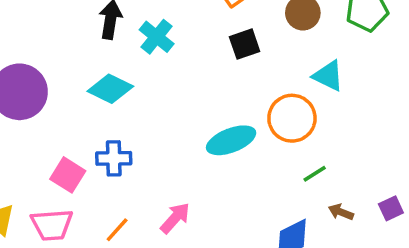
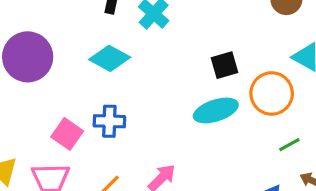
black square: (245, 44) -> (225, 65), moved

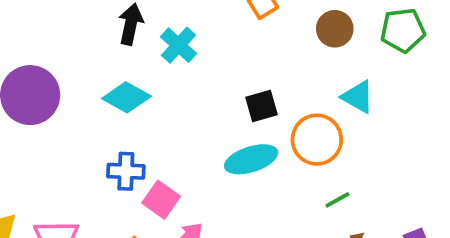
pink square: (67, 134) -> (161, 200), moved

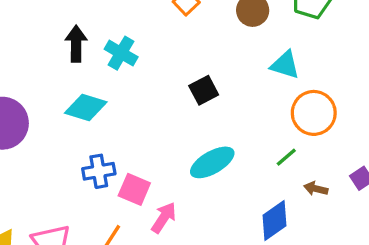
orange circle: (317, 140) -> (314, 113), moved
cyan ellipse: (251, 159) -> (212, 162), moved

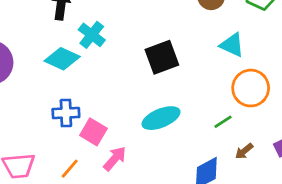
cyan cross: (121, 53) -> (92, 35), moved
black square: (204, 90) -> (162, 57), size x1.4
brown arrow: (316, 189) -> (244, 151), turned -60

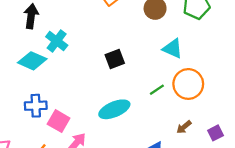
black square: (162, 57) -> (115, 59), size x0.7
green line: (223, 122) -> (157, 90), moved
brown arrow: (244, 151) -> (184, 127), moved

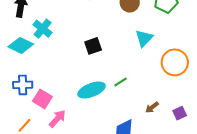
cyan triangle: (173, 49) -> (144, 38), turned 48
orange circle: (188, 84) -> (175, 62), moved
green line: (157, 90) -> (120, 82), moved

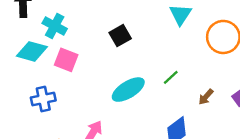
green line: (120, 82) -> (171, 77), moved
pink square: (42, 99) -> (66, 60), moved

